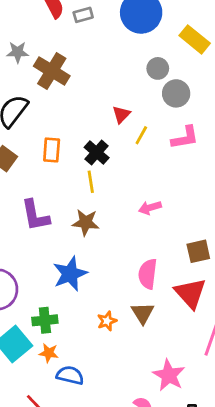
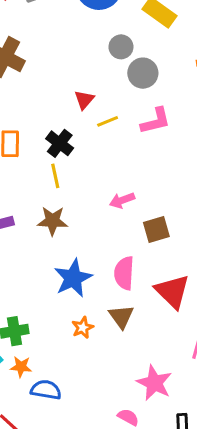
yellow line: (141, 135) -> (108, 121), turned 42
brown square: (198, 251) -> (156, 229), moved
blue star: (70, 274) -> (73, 278), moved

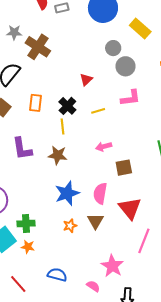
yellow line: (108, 121) -> (98, 111), moved
blue semicircle: (46, 390) -> (57, 275), moved

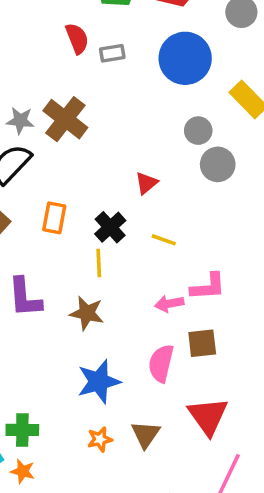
gray star: (14, 32) -> (20, 121), moved
pink L-shape: (130, 98) -> (208, 287), moved
yellow line: (98, 111) -> (164, 240), turned 32
pink semicircle: (100, 193) -> (161, 363), moved

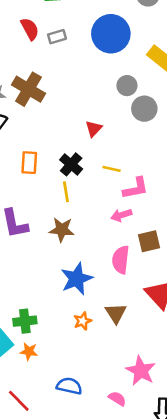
pink L-shape: (208, 287) -> (136, 188), moved

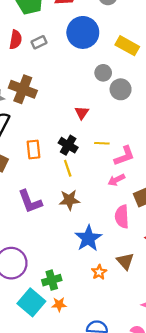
red semicircle: (30, 29) -> (16, 40), turned 48

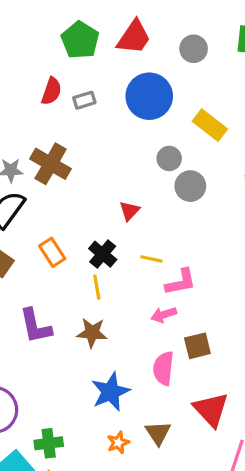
orange rectangle: (33, 149) -> (52, 252), turned -36

